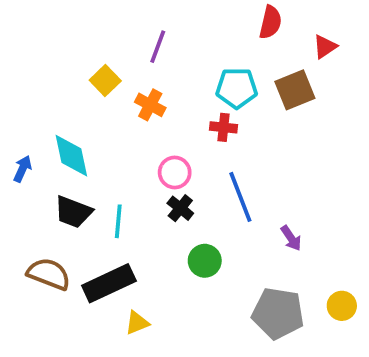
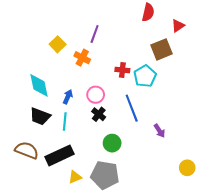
purple line: (158, 47) -> (95, 34), moved
cyan pentagon: (237, 88) -> (145, 76), moved, turned -30
blue arrow: (23, 169) -> (68, 97), moved
gray pentagon: (278, 313) -> (105, 175), moved

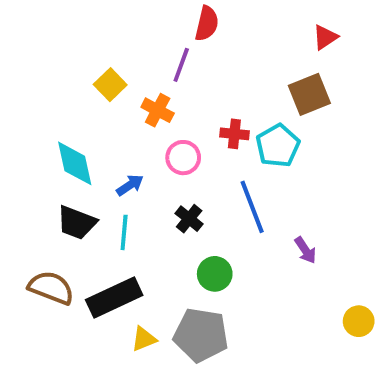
red semicircle: (148, 12) -> (207, 23), moved
red triangle: (178, 26) -> (325, 37), moved
pink circle: (96, 95) -> (183, 158), moved
blue arrow: (68, 97) -> (130, 185), turned 32

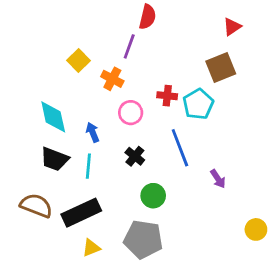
blue arrow: (130, 185) -> (93, 132), turned -78
yellow triangle: (144, 339) -> (91, 248), moved

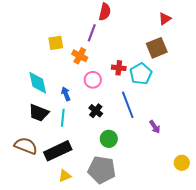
yellow square: (79, 60) -> (56, 43), turned 35

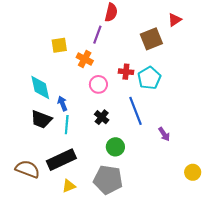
brown square: (157, 48) -> (151, 39), moved
blue arrow: (66, 94) -> (62, 103), moved
brown semicircle: (26, 146) -> (28, 169), moved

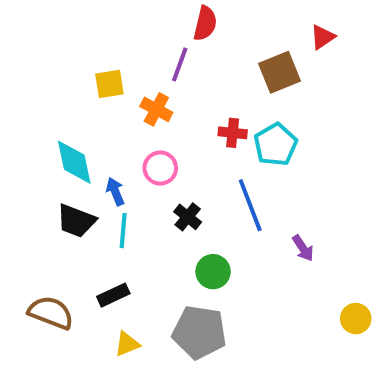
pink circle: (98, 84) -> (160, 168), moved
black rectangle: (61, 160) -> (113, 295), size x0.6

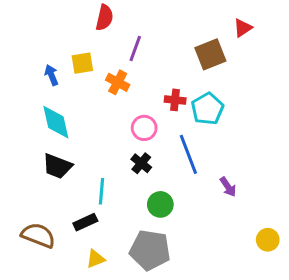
red semicircle: (205, 23) -> (104, 18), moved
pink circle: (160, 168) -> (144, 128), moved
blue arrow: (115, 191) -> (51, 75), moved
cyan line: (123, 231) -> (101, 191), moved

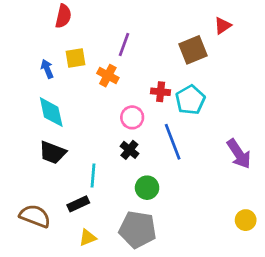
red semicircle: (104, 18) -> (63, 16), moved
purple arrow: (228, 187) -> (239, 154), moved, size x1.6

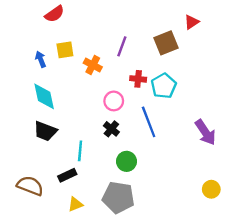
red semicircle: (63, 16) -> (54, 14), turned 42
purple line: (124, 44) -> (122, 46), moved

